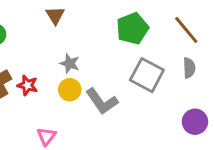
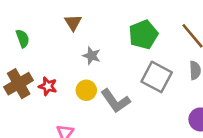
gray star: (70, 63) -> (92, 56), moved

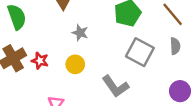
green semicircle: (23, 38) -> (17, 17), size x1.5
gray L-shape: (115, 101) -> (115, 86), moved

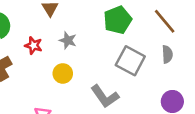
red star: (40, 61) -> (33, 45), moved

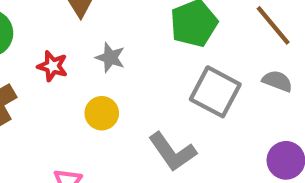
gray semicircle: (167, 54) -> (277, 81), turned -66

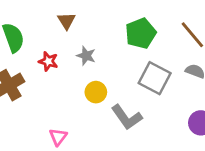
yellow circle: (102, 113) -> (96, 92), moved

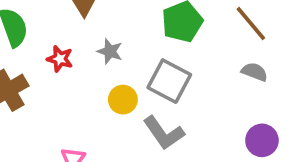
gray square: (155, 78) -> (169, 81), moved

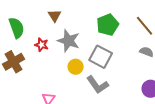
gray star: (110, 51) -> (69, 41), size x1.6

